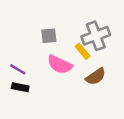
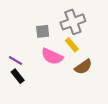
gray cross: (96, 36) -> (73, 22), moved
black rectangle: (20, 87) -> (18, 76), turned 40

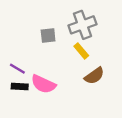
pink semicircle: (52, 56) -> (43, 84), moved
black rectangle: (18, 76) -> (20, 86), turned -48

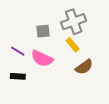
purple line: (17, 69) -> (18, 51), moved
pink semicircle: (43, 84) -> (42, 58), moved

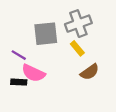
gray square: (43, 31) -> (46, 34), size x1.6
pink semicircle: (42, 58) -> (33, 73), moved

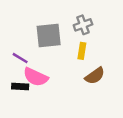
gray cross: (78, 24) -> (83, 25), size x0.7
yellow rectangle: (77, 48) -> (82, 51), turned 49

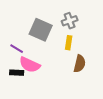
gray square: (49, 35) -> (41, 30), turned 30
brown semicircle: (95, 76) -> (80, 64), turned -42

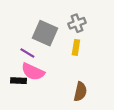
purple line: (17, 49) -> (27, 53), moved
brown semicircle: (80, 64) -> (80, 92), moved

